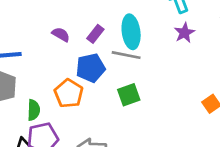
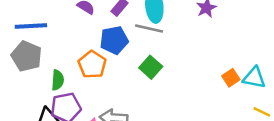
green square: (129, 95) -> (151, 67), turned -30

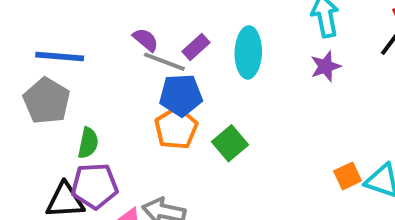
gray line: (149, 28) -> (164, 62), moved
orange pentagon: (92, 65) -> (176, 128), moved

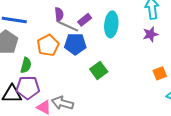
purple semicircle: (146, 40) -> (59, 14), turned 40
orange pentagon: (176, 128) -> (48, 45), moved
orange square: (348, 176) -> (160, 73), moved

